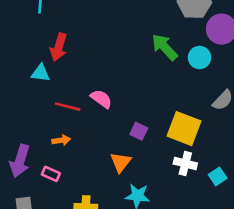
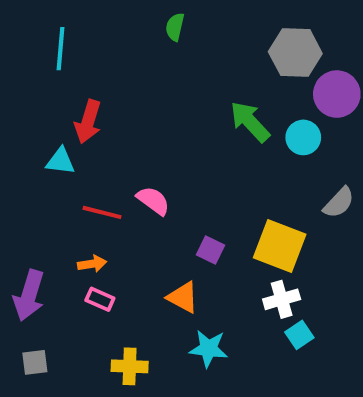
orange triangle: (121, 162) -> (183, 297), turned -40
white cross: (185, 163) -> (282, 299), turned -30
pink rectangle: (51, 174) -> (100, 299), moved
cyan square: (218, 176) -> (299, 335), moved

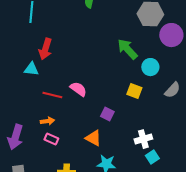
cyan circle: (303, 137) -> (150, 67), moved
yellow square: (280, 246) -> (134, 91), moved, size x0.6

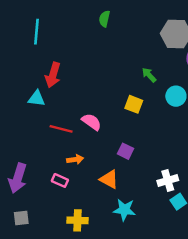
green arrow: (127, 49) -> (149, 75), size x0.6
yellow square: (134, 91) -> (134, 104), moved
orange arrow: (47, 121) -> (75, 159), moved

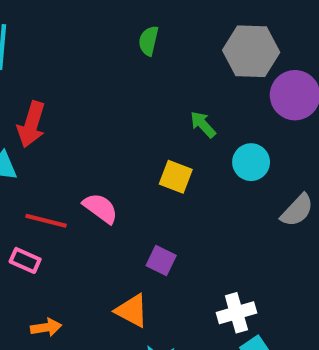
green semicircle: (104, 19) -> (149, 41), moved
orange arrow: (75, 159) -> (46, 327), moved
pink rectangle: (60, 180) -> (25, 260), moved

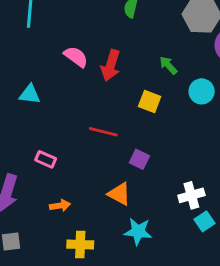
red arrow: (31, 124) -> (111, 65), moved
pink semicircle: (100, 208) -> (76, 57), moved
red line: (46, 221) -> (103, 132), moved

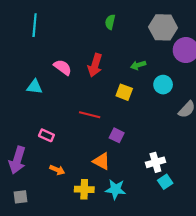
pink semicircle: (76, 57) -> (63, 67), moved
green arrow: (168, 65) -> (138, 65), turned -64
orange arrow: (60, 205) -> (57, 170), turned 32
yellow cross: (80, 244) -> (84, 189), moved

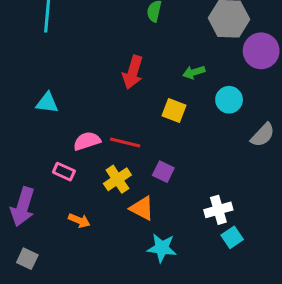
pink semicircle: (63, 67) -> (87, 141), moved, turned -54
yellow cross: (84, 189) -> (117, 179), moved, turned -36
gray square: (21, 197) -> (27, 259), turned 32

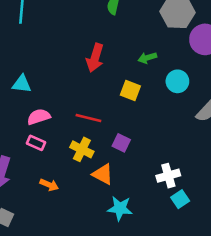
pink semicircle: (87, 141) -> (39, 117), moved
yellow cross: (117, 179) -> (82, 149), turned -30

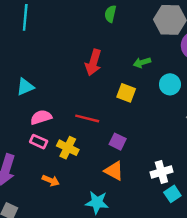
cyan triangle: (22, 84) -> (25, 87), turned -30
yellow cross: (82, 149) -> (68, 148), moved
orange triangle: (103, 174) -> (114, 171), moved
cyan star: (120, 208) -> (97, 202), moved

